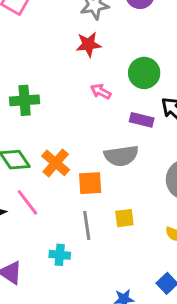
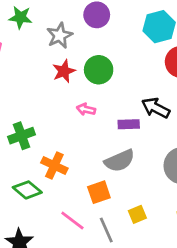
green circle: (144, 73) -> (99, 70), moved
orange cross: (56, 163) -> (54, 165), moved
pink line: (27, 202) -> (72, 221), moved

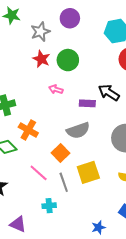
red star: (64, 71) -> (41, 59), turned -30
orange square: (99, 192) -> (60, 153), turned -30
yellow square: (137, 214) -> (88, 172), size x1.6

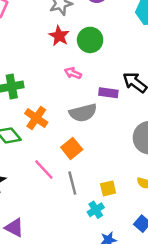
gray semicircle: (78, 130) -> (83, 113), moved
yellow square: (88, 172) -> (108, 188), moved, size x0.6
cyan cross: (49, 206) -> (96, 210), moved, turned -32

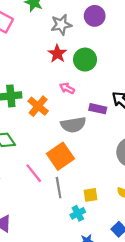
orange cross: (36, 118) -> (38, 106), moved
orange square: (72, 148) -> (60, 156), size x1.4

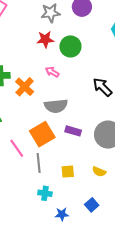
red star: (57, 54) -> (45, 39), turned 30
purple rectangle: (98, 109) -> (73, 131), moved
cyan cross: (78, 213) -> (45, 193), moved, turned 32

